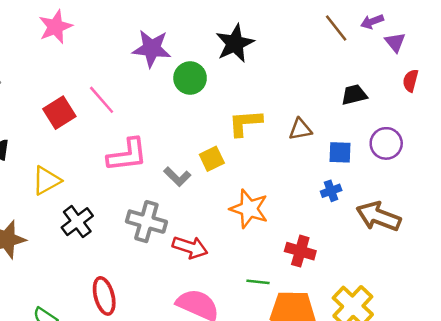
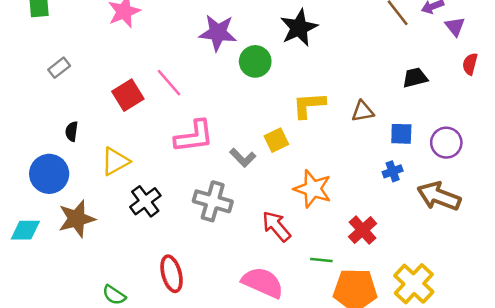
purple circle: (386, 143) -> (446, 143), moved
red arrow: (190, 247) -> (276, 226), moved, turned -148
red cross: (300, 251) -> (363, 230), turned 32

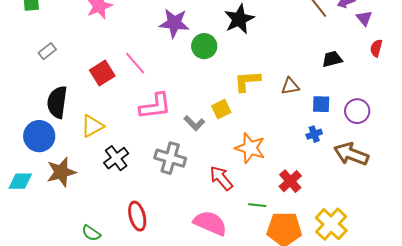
black semicircle: (72, 131) -> (57, 102), size x2.0

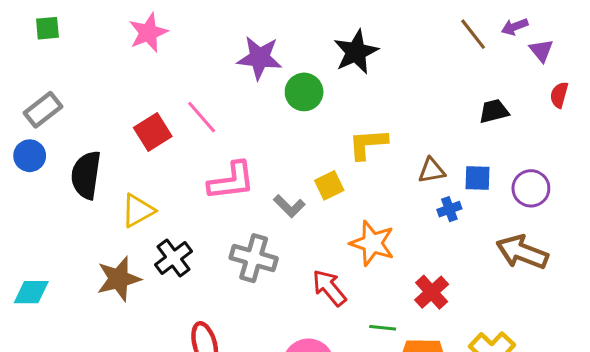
gray rectangle: (47, 51) -> (43, 110), moved, size x1.4
brown triangle: (290, 86) -> (432, 171), moved
blue cross: (314, 134) -> (449, 209), moved
blue circle: (39, 136) -> (30, 156), moved, size x0.7
brown star: (61, 172) -> (119, 279), moved

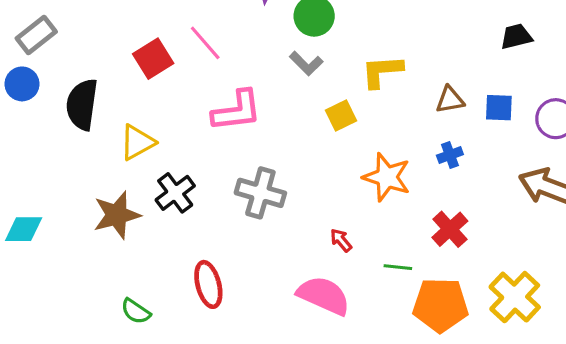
gray L-shape: (289, 206) -> (306, 63), moved
blue cross: (449, 209) -> (450, 155), moved
red arrow: (329, 288) -> (341, 240), moved, size x0.6

